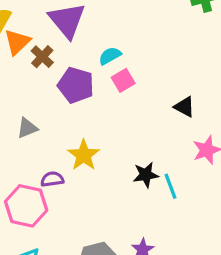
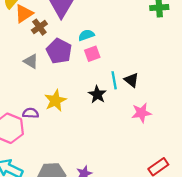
gray triangle: (27, 128) -> (31, 61), moved, turned 42
black star: (146, 175) -> (97, 94), moved, turned 30
cyan line: (170, 186) -> (114, 80), moved

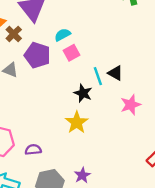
yellow star: (55, 101) -> (77, 122), moved
purple semicircle: (31, 113) -> (33, 150), moved

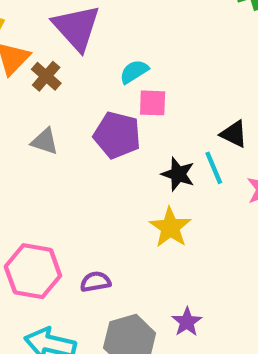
pink square: (72, 53) -> (153, 103), turned 35
purple pentagon: (37, 55) -> (117, 135), moved
cyan line: (98, 76) -> (214, 168), moved

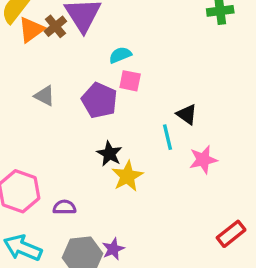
brown cross: (46, 76) -> (55, 26), moved
black star: (178, 174) -> (109, 154), moved
purple star: (187, 322) -> (113, 249), moved

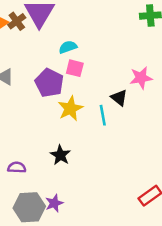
black star: (109, 154) -> (60, 155), moved
pink star: (203, 160) -> (141, 78), moved
yellow star: (127, 176) -> (70, 109), moved

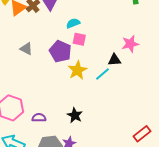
black triangle: (119, 98) -> (114, 60), turned -40
cyan line: (103, 115) -> (103, 74), turned 63
black star: (60, 155) -> (75, 115), moved

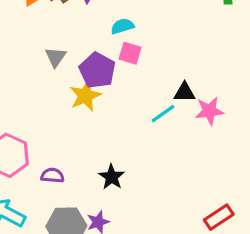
pink star: (130, 44) -> (209, 111), moved
gray triangle: (26, 49) -> (56, 57), moved, turned 32
yellow star: (77, 70) -> (85, 96), moved

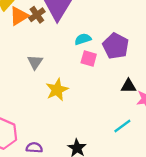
purple pentagon: (97, 70) -> (116, 46), moved
cyan line: (163, 114) -> (122, 126), moved

